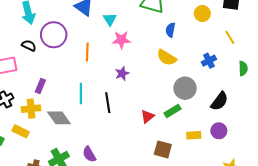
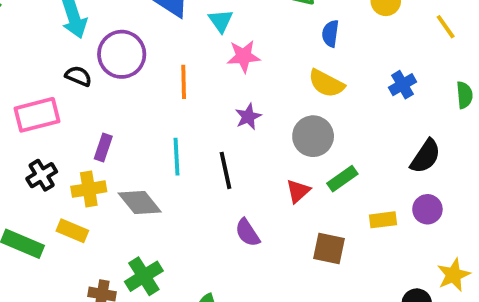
yellow line: (230, 37) -> (446, 27), moved
gray circle: (185, 88) -> (313, 136), moved
purple semicircle: (89, 154) -> (247, 233), moved

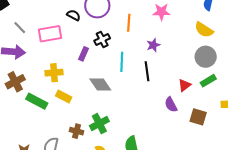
purple star: (248, 117) -> (153, 45), moved
gray circle: (313, 136) -> (206, 57), moved
black cross: (42, 175) -> (102, 39), moved
yellow cross: (89, 189) -> (54, 73), moved
purple semicircle: (247, 233) -> (171, 105), moved

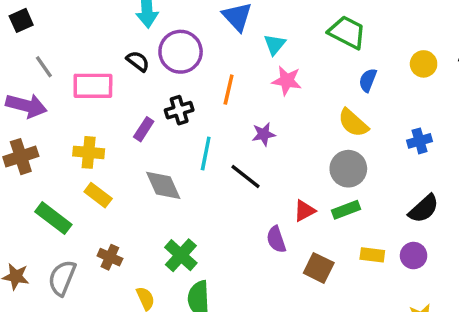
black line: (147, 71) -> (246, 176), turned -54
green rectangle: (37, 101) -> (53, 218), moved
green cross: (99, 124) -> (181, 255), moved, turned -30

